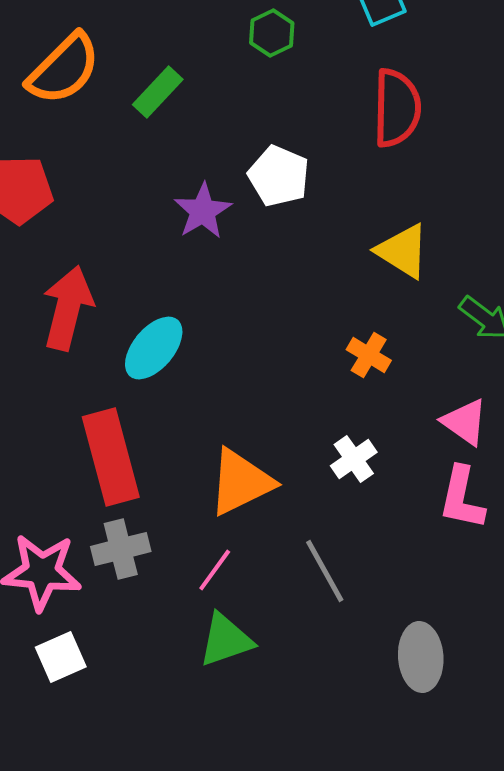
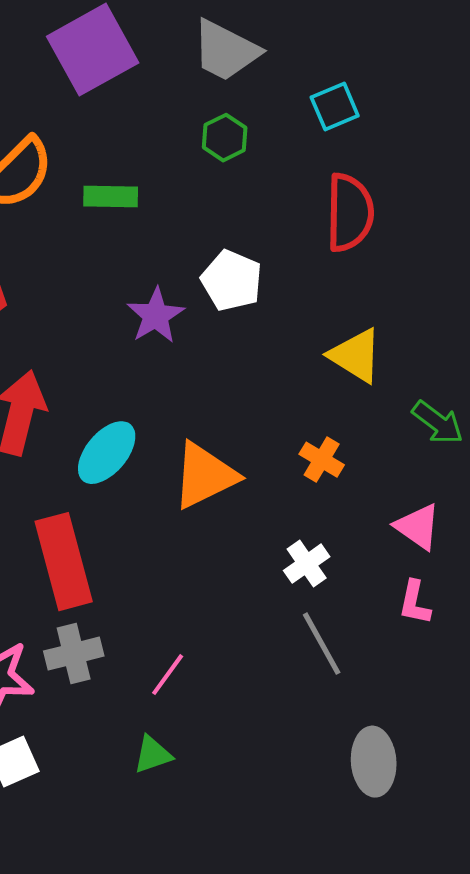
green rectangle: (158, 92) -> (111, 197), turned 48
orange triangle: (241, 482) -> (205, 476), moved
pink L-shape: (462, 498) -> (415, 603), size x0.7
gray line: (325, 571) -> (322, 644), moved
green triangle: (226, 640) -> (153, 755), moved, size x0.7

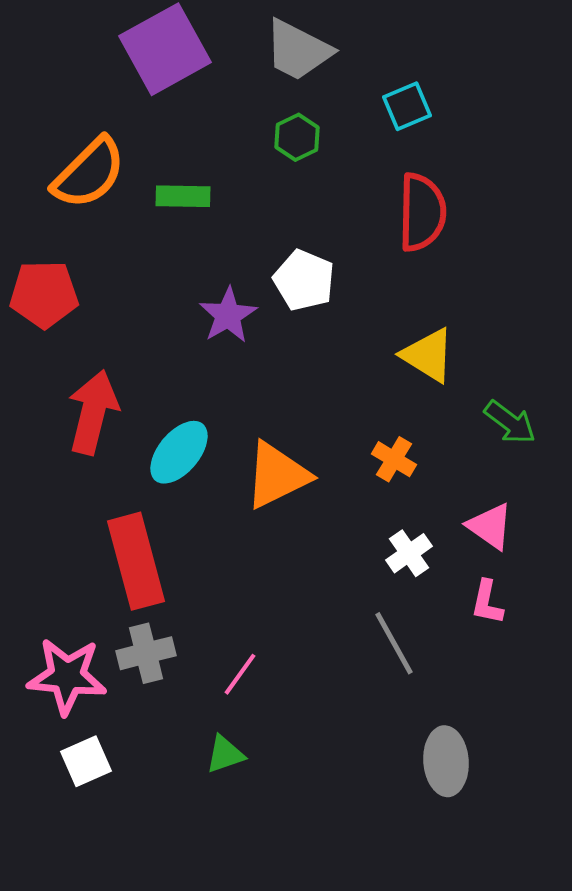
white cross: (307, 564) -> (409, 553), moved

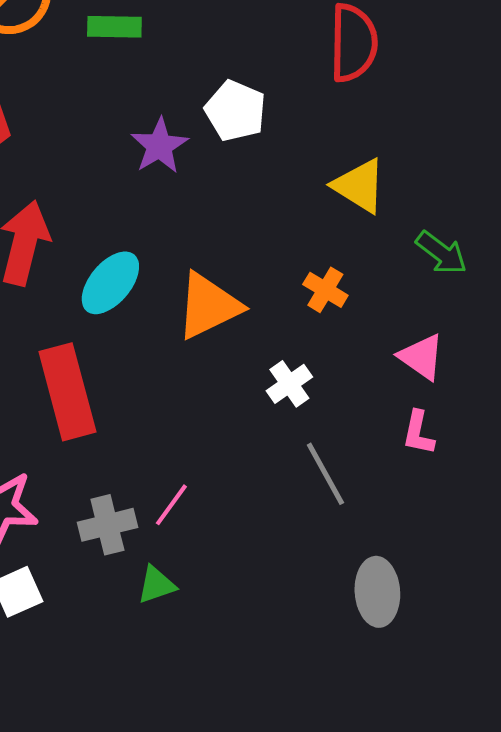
white cross: (409, 553) -> (289, 384), moved
gray cross: (146, 653) -> (107, 525), moved

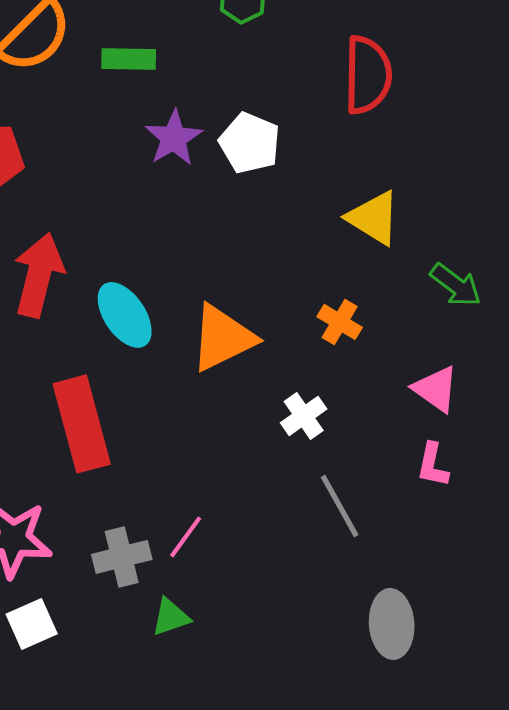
purple star: (159, 146) -> (174, 138), moved
cyan ellipse: (110, 283) -> (125, 315), turned -74

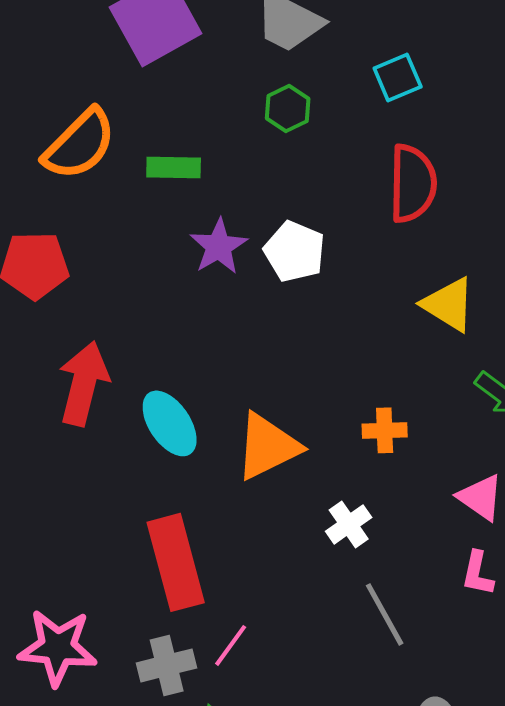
yellow triangle: (374, 218) -> (449, 304), moved
orange cross: (340, 322) -> (385, 430), turned -33
red rectangle: (82, 424) -> (176, 562), moved

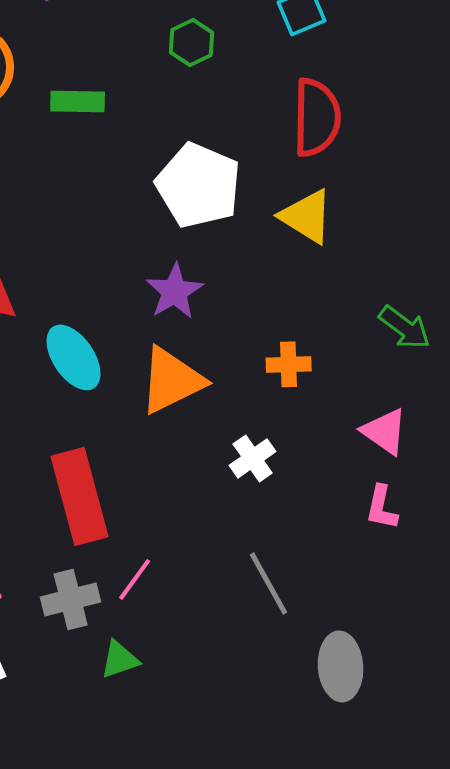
purple star: (219, 246) -> (175, 291), moved
white pentagon: (295, 251) -> (199, 185), size x1.4
yellow triangle: (449, 304) -> (307, 216), moved
gray line: (385, 614) -> (269, 583), moved

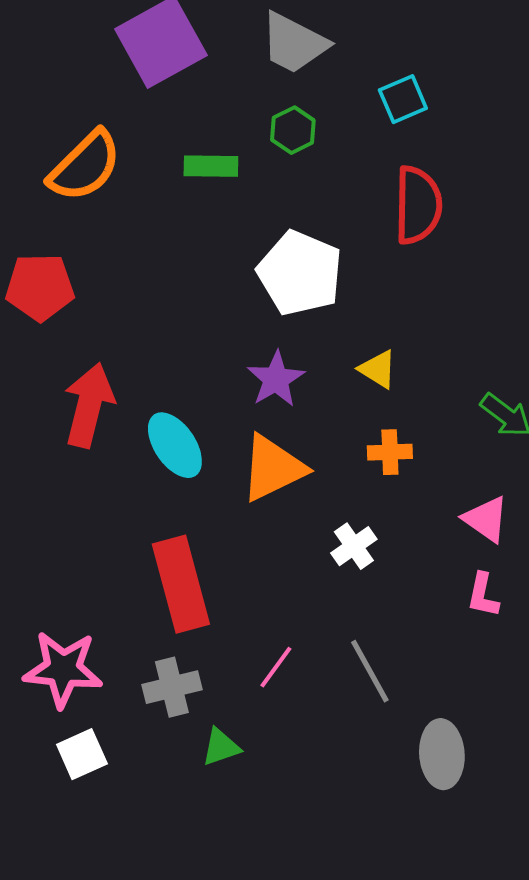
green rectangle: (78, 101) -> (211, 166), moved
yellow triangle: (307, 216) -> (378, 369), moved, size x0.7
pink line: (135, 579) -> (276, 667), moved

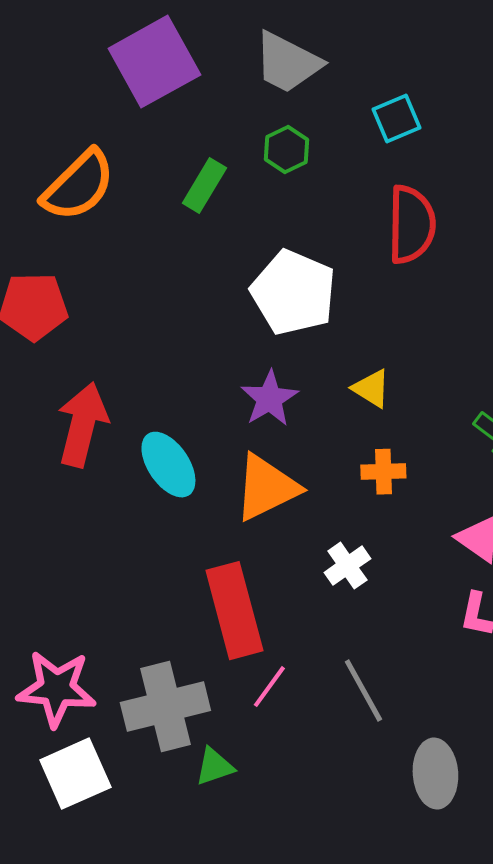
green rectangle: (211, 166) -> (204, 186), turned -60
red rectangle: (181, 584) -> (234, 611), moved
gray cross: (172, 687) -> (165, 707), size x1.5
white square: (82, 754) -> (75, 774), size x1.4

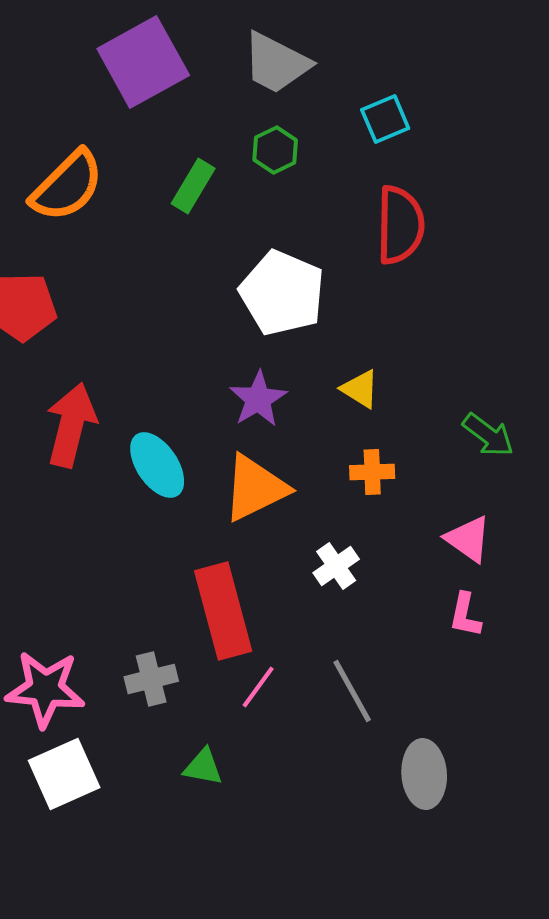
gray cross: (165, 707) -> (151, 679), moved, size x0.6
green triangle: (214, 767) -> (203, 767), turned 30

